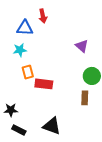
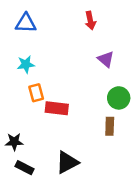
red arrow: (43, 16) -> (90, 21), moved
blue triangle: (25, 28) -> (26, 23), moved
black triangle: (52, 126) -> (67, 162), turned -48

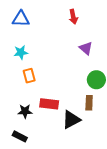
red rectangle: (57, 108) -> (49, 104), moved
black star: (14, 142) -> (25, 111), moved
black triangle: (67, 162) -> (71, 120), moved

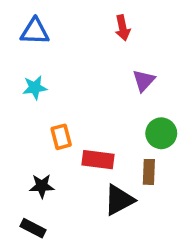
purple triangle: (86, 48) -> (144, 81), turned 32
orange rectangle: (29, 76) -> (61, 137), moved
red rectangle: (49, 104) -> (98, 160), moved

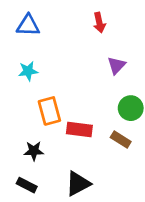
orange rectangle: (61, 137) -> (49, 111), size x1.4
brown rectangle: (149, 172) -> (121, 139), turned -60
black triangle: (119, 200) -> (78, 184), moved

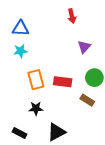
blue triangle: (28, 25) -> (21, 28), moved
red rectangle: (79, 129) -> (63, 82), moved
black star: (34, 151) -> (36, 108), moved

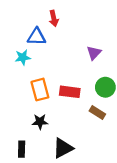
red arrow: (72, 16) -> (54, 18), moved
blue triangle: (21, 28) -> (36, 37), moved
black rectangle: (19, 133) -> (22, 149), turned 64

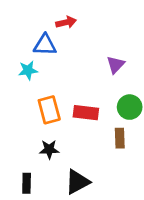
red arrow: (54, 18) -> (66, 22), turned -91
brown rectangle: (97, 112) -> (120, 138), turned 56

